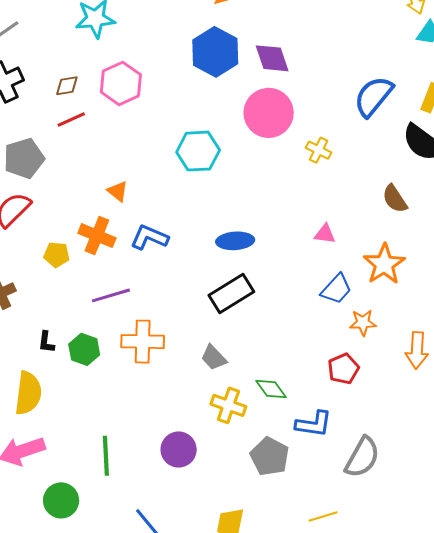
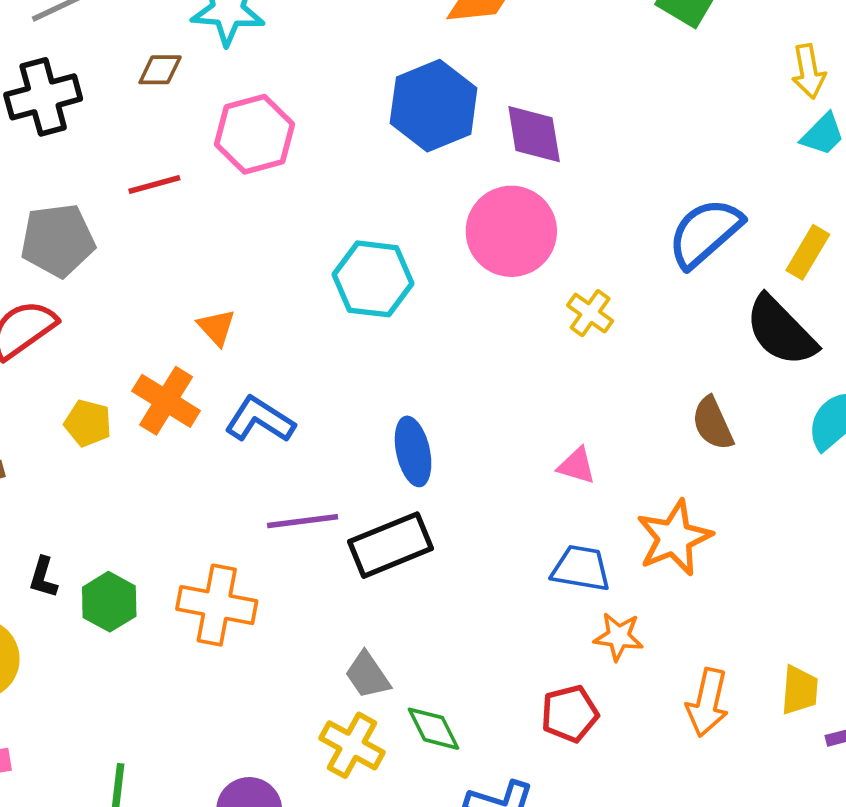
brown diamond: (67, 86) -> (160, 70), moved
blue ellipse: (235, 241) -> (413, 451), turned 72
blue trapezoid: (336, 289) -> (581, 568), turned -132
purple line: (111, 295) -> (303, 521), moved
gray trapezoid: (214, 358) -> (368, 675), moved

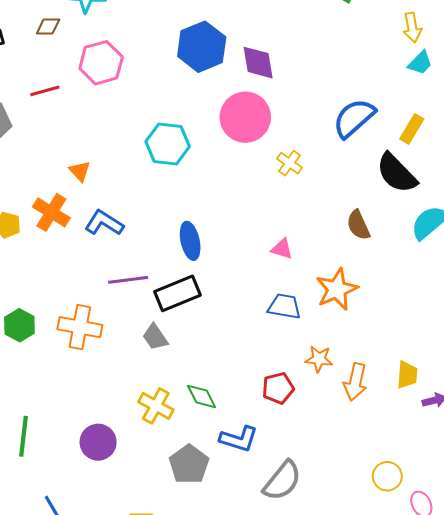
orange star: (619, 636) -> (319, 359), moved
gray trapezoid: (368, 675) -> (155, 337), moved

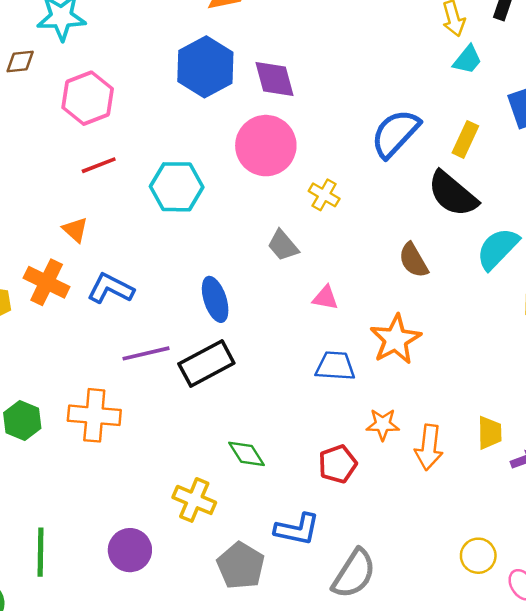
red line: (45, 91) -> (99, 165), moved
gray trapezoid: (155, 337) -> (283, 245), moved
green diamond: (202, 397) -> (247, 454), moved

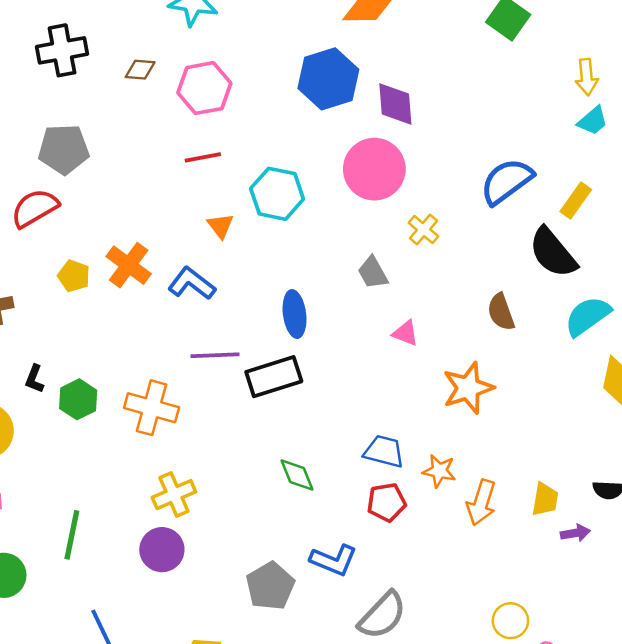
brown diamond: (20, 61) -> (140, 70), moved
orange triangle: (75, 230) -> (220, 226), moved
blue trapezoid: (335, 366) -> (384, 451), moved
yellow cross: (194, 500) -> (174, 495), moved, turned 33

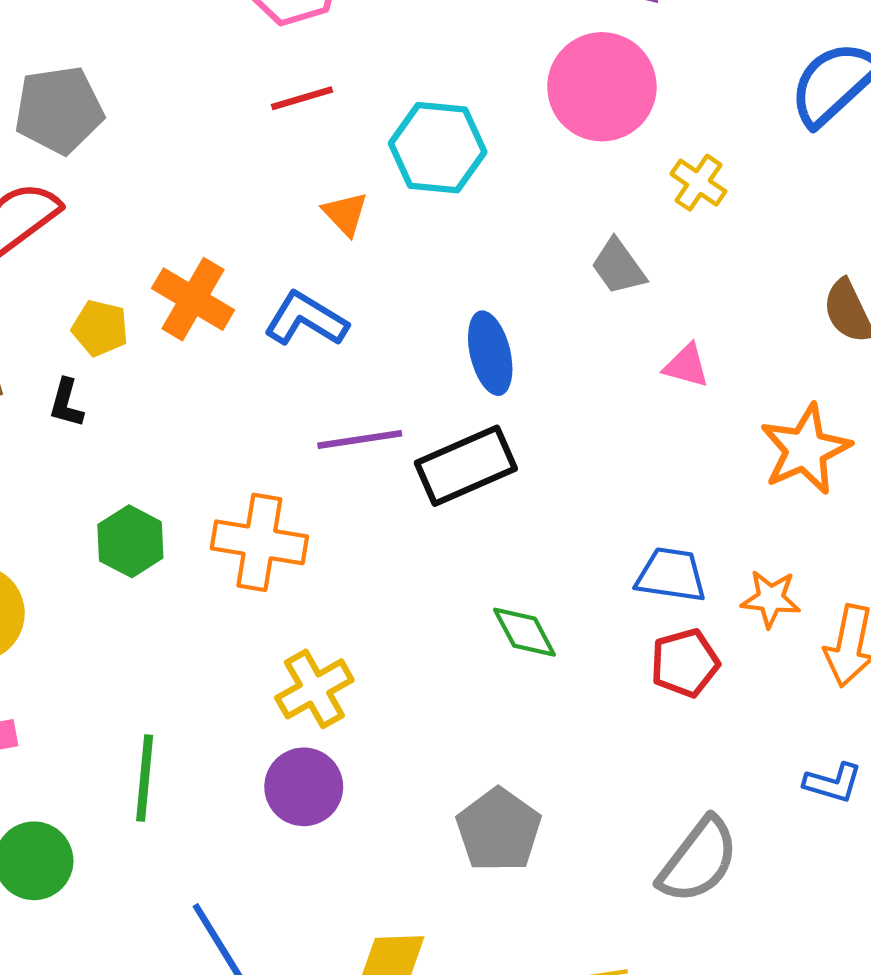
black L-shape: (34, 379) -> (66, 403), moved
blue L-shape: (334, 560) -> (833, 783), moved, size x0.7

